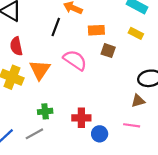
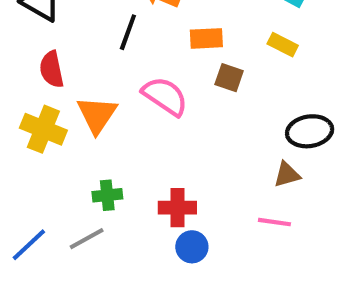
blue circle: (100, 134) -> (192, 247), moved

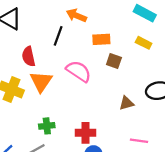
red semicircle: (52, 69) -> (29, 56), moved
brown triangle: (287, 175) -> (126, 103), moved

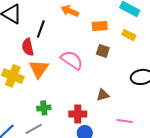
black line: (58, 36) -> (41, 29), moved
orange rectangle: (101, 39) -> (100, 26), moved
brown triangle: (126, 103) -> (103, 95), moved

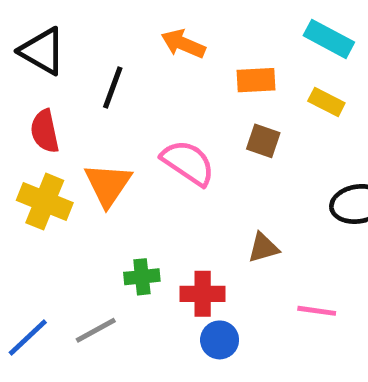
red semicircle: (28, 47) -> (45, 131), moved
green cross: (44, 108) -> (142, 277), moved

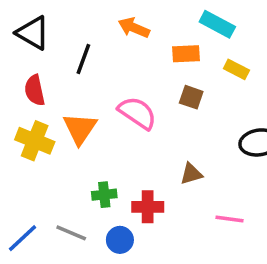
cyan rectangle: (329, 39) -> (217, 24), moved
gray line: (96, 330) -> (71, 233), turned 52
blue circle: (220, 340) -> (120, 240), moved

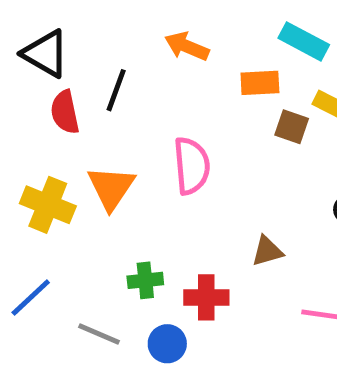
red semicircle: (35, 90) -> (65, 112), moved
brown square: (191, 97) -> (292, 127), moved
pink semicircle: (137, 113) -> (192, 166), turned 51
blue line: (22, 238) -> (31, 297), moved

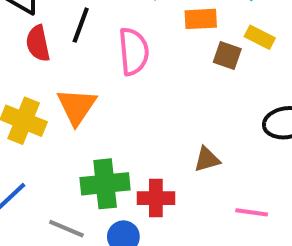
pink semicircle: (192, 166) -> (134, 51), moved
green cross: (145, 280) -> (105, 184), size x1.6

